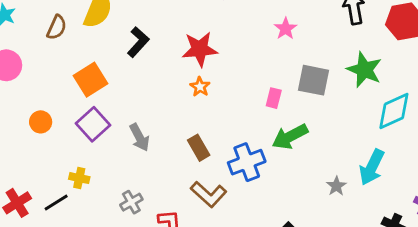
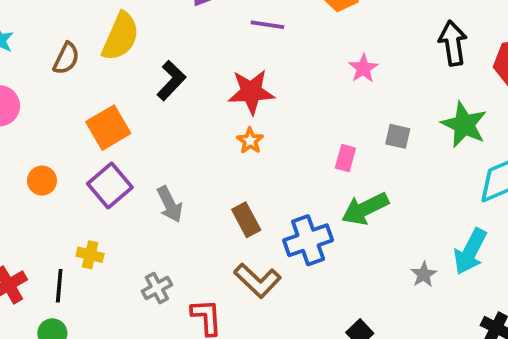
gray square: (313, 80) -> (398, 136), size x0.6
black line: (56, 203) -> (59, 286), turned -55

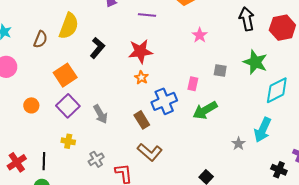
blue cross: (308, 240) -> (164, 101), moved
yellow cross: (90, 255) -> (68, 141), moved

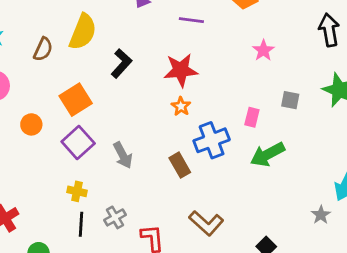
orange circle: (31, 105) -> (31, 124), moved
gray star: (238, 144) -> (321, 215), moved
brown L-shape: (150, 152) -> (206, 223), moved
black line: (44, 161) -> (81, 224), moved

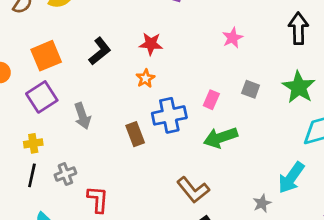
black L-shape: (121, 63) -> (100, 51), moved
red star: (181, 70) -> (151, 44), size x0.7
yellow cross: (77, 191) -> (33, 143), turned -30
brown L-shape: (206, 223) -> (193, 190), moved

